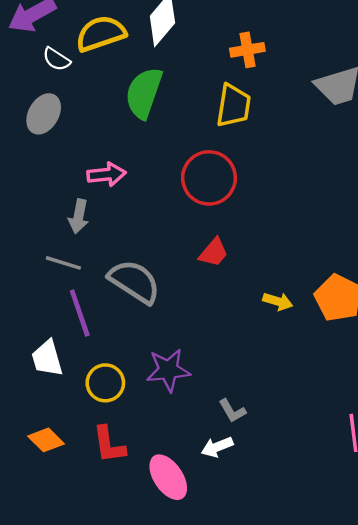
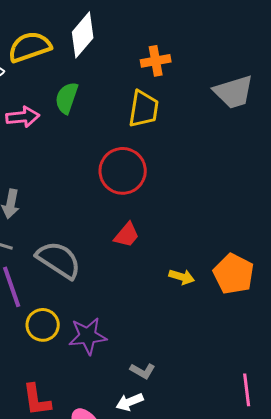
green semicircle: (144, 93) -> (67, 98), size x0.7
pink arrow: (107, 174) -> (23, 117), moved
yellow circle: (105, 383) -> (43, 325), moved
gray L-shape: (232, 411) -> (143, 371), turned -30

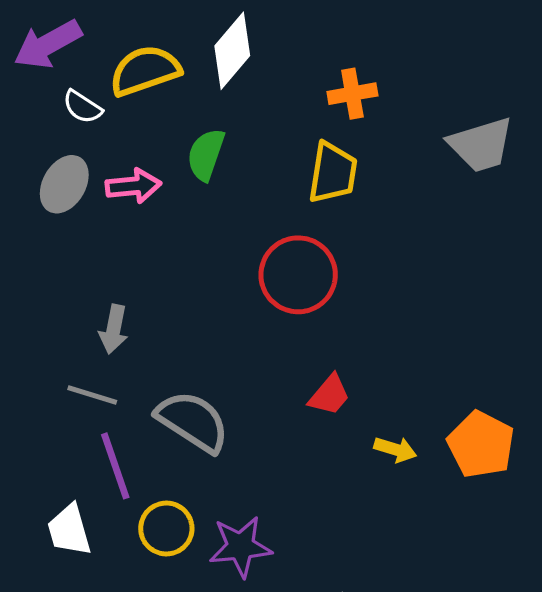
red trapezoid: (127, 235) -> (329, 395), moved

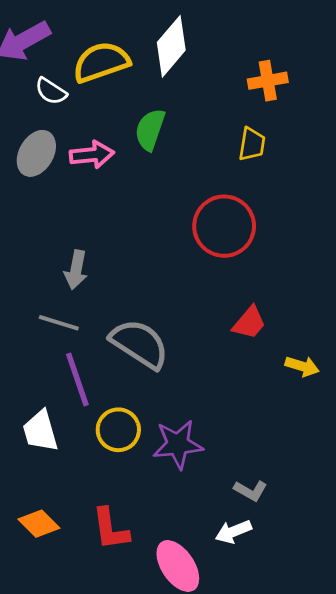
yellow trapezoid: (333, 173) -> (252, 144), size x0.7

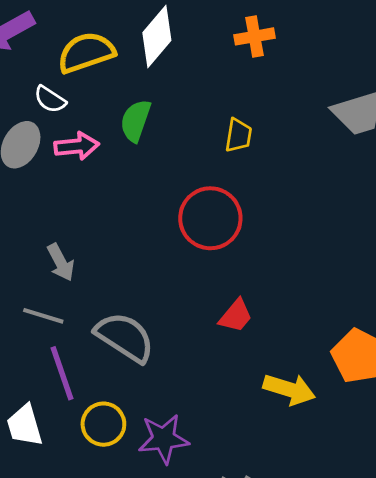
orange cross: (268, 81) -> (254, 36), moved
white semicircle: (51, 91) -> (50, 99), moved
gray arrow: (76, 270) -> (61, 262), turned -39
yellow arrow: (302, 366) -> (289, 389), moved, size x1.5

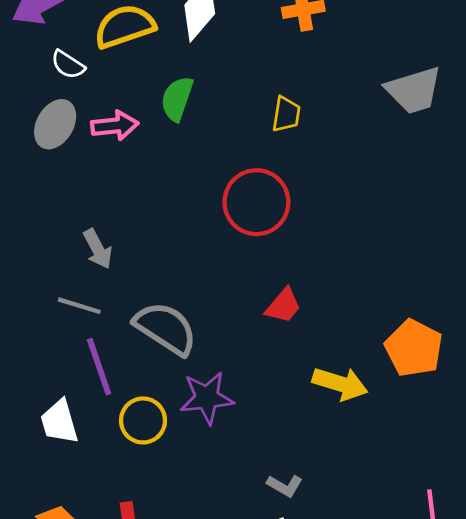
white semicircle: (50, 99) -> (68, 65), moved
purple star: (164, 439) -> (207, 398), moved

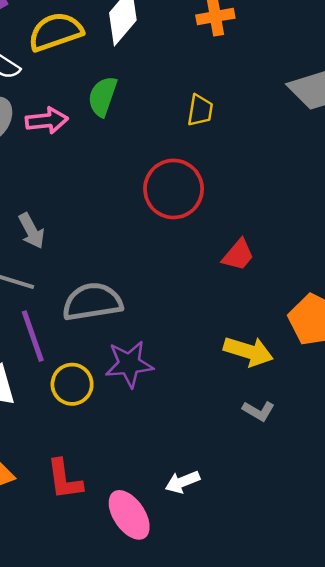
red trapezoid: (283, 306) -> (238, 255), moved
gray semicircle: (166, 328) -> (92, 302), turned -42
gray L-shape: (285, 486) -> (258, 411), moved

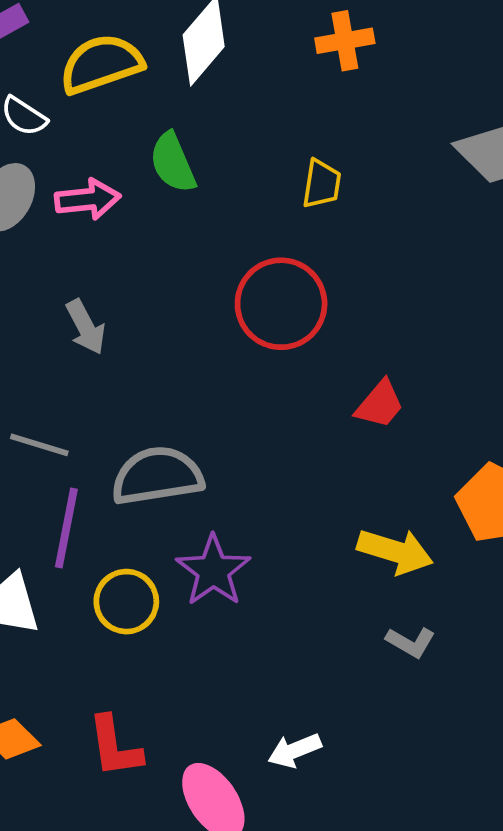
green semicircle: (103, 96) -> (173, 163), turned -42
gray arrow: (31, 231) -> (86, 327), moved
purple line: (33, 336) -> (66, 528), turned 30
purple star: (129, 364) -> (213, 571), turned -30

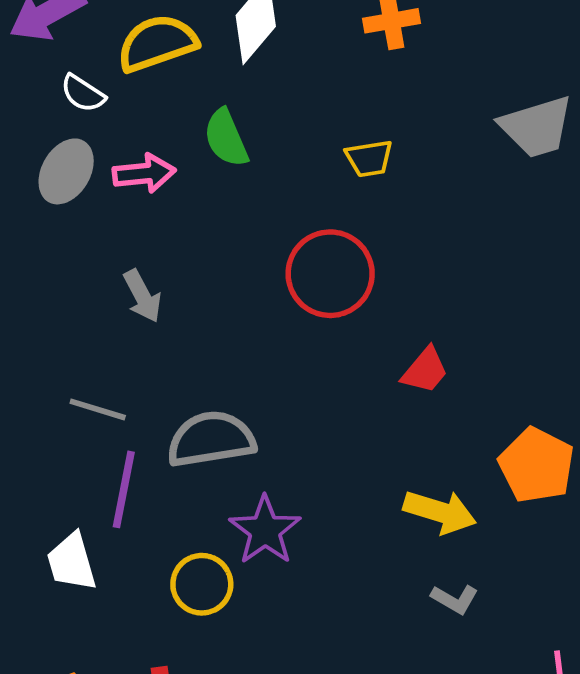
yellow trapezoid: (322, 184) -> (369, 158), turned 72
yellow circle: (126, 602) -> (202, 584), moved

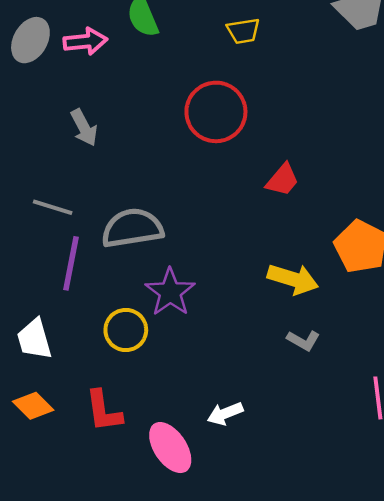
white trapezoid: (72, 562) -> (34, 339), moved

